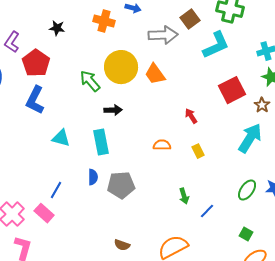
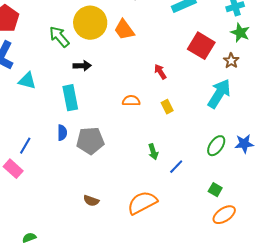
red square: (232, 90) -> (201, 46), turned -32
cyan triangle: (61, 138) -> (27, 81), moved

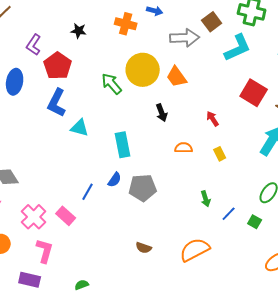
black arrow: (82, 66) -> (162, 113), moved, turned 72
blue semicircle: (62, 133) -> (115, 180), turned 35
blue line: (25, 146) -> (88, 192), moved
green square: (215, 190) -> (255, 222), moved

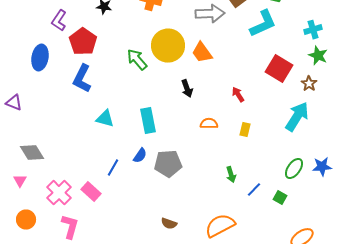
cyan triangle: (80, 128) -> (105, 119), moved
yellow rectangle: (220, 154) -> (245, 130), turned 40

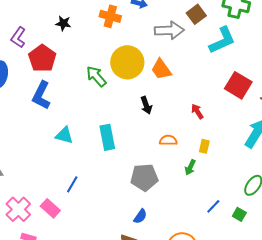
blue semicircle: (140, 156) -> (140, 216), moved
gray pentagon: (168, 164) -> (144, 177), moved
green arrow: (231, 175) -> (190, 167), moved, turned 42

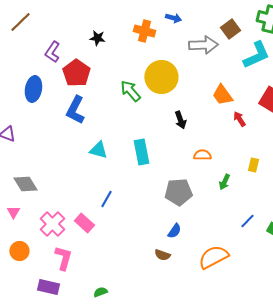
orange trapezoid: (161, 69) -> (222, 95), moved
red arrow: (197, 111) -> (239, 119), moved
yellow rectangle: (204, 146) -> (253, 165), moved

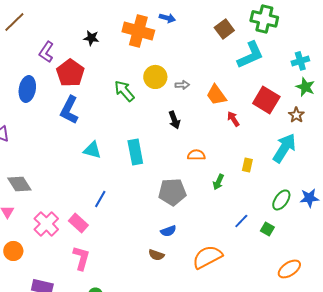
orange cross: (144, 31) -> (138, 31), size x1.4
gray arrow: (203, 45) -> (182, 85), moved, size x0.5
yellow circle: (161, 77) -> (155, 77), size x0.7
blue semicircle: (174, 231) -> (168, 231), turned 35
pink L-shape: (63, 258) -> (81, 258), moved

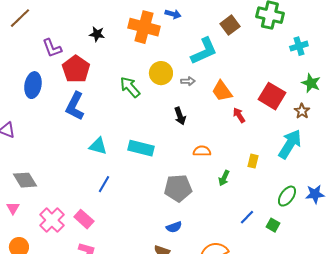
purple L-shape: (46, 52) -> (52, 48), turned -55
cyan L-shape: (250, 55) -> (204, 51), moved
cyan cross: (300, 61) -> (299, 46), moved
cyan rectangle: (135, 152) -> (141, 148), turned -65
blue line: (100, 199) -> (104, 184), moved

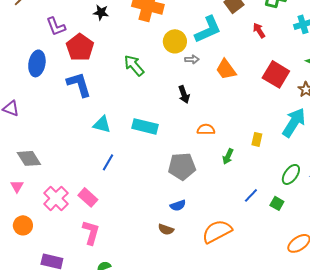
yellow circle: (161, 73) -> (175, 41), moved
blue L-shape: (75, 106) -> (79, 84), turned 136
red arrow: (239, 115) -> (259, 30), moved

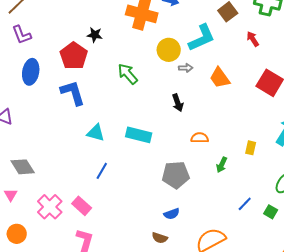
black star: (101, 12) -> (95, 35), moved
purple L-shape: (56, 26) -> (22, 35), moved

